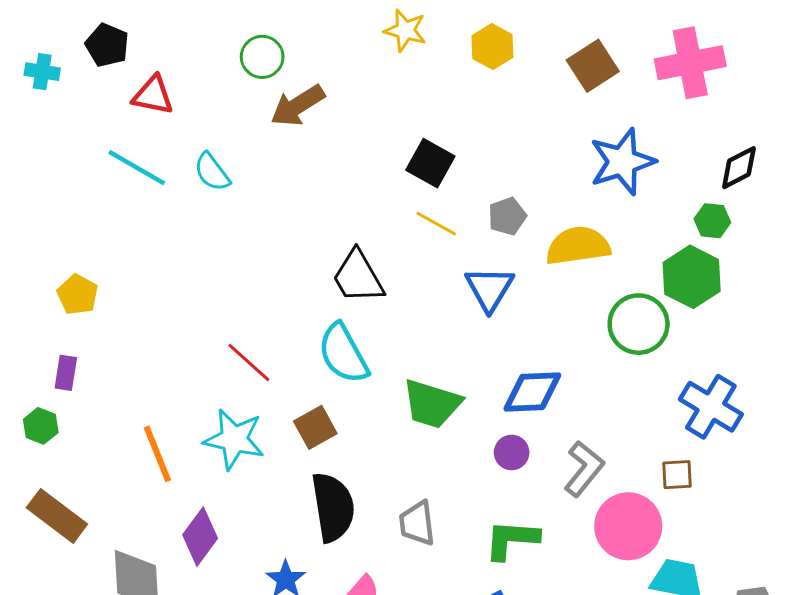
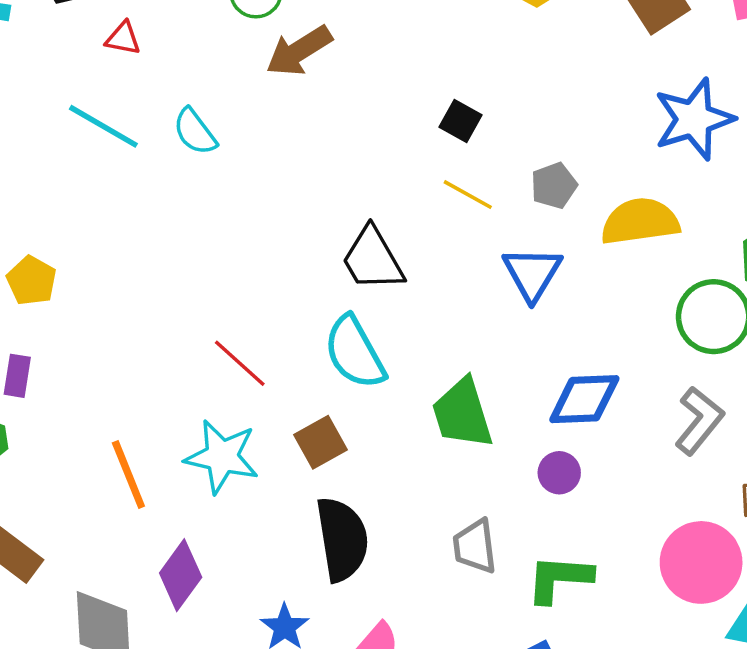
red triangle: (153, 95) -> (123, 38), size x0.7
black square: (430, 163) -> (461, 121), size x0.7
green trapezoid: (432, 404) -> (462, 414), turned 56
gray L-shape: (584, 469) -> (699, 421), moved
gray trapezoid: (417, 523) -> (475, 546), moved

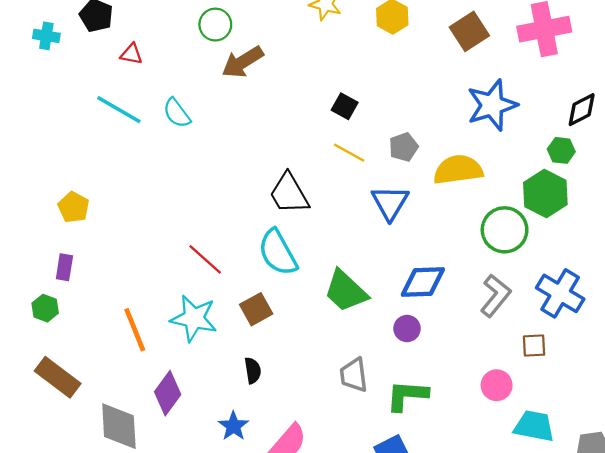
green trapezoid: (462, 414) -> (346, 291), turned -30
black semicircle: (342, 539) -> (253, 370), moved, size x0.5
pink circle: (701, 562) -> (497, 385), size x0.6

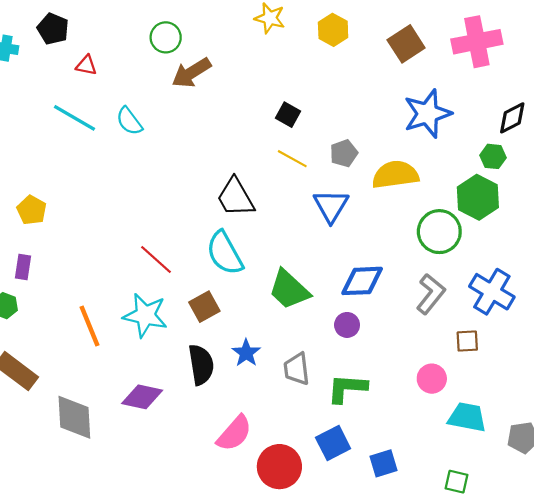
black semicircle: (253, 370) -> (201, 365), size x1.6
purple diamond: (168, 393) -> (142, 397), moved, turned 66
blue star: (233, 426) -> (246, 353), moved

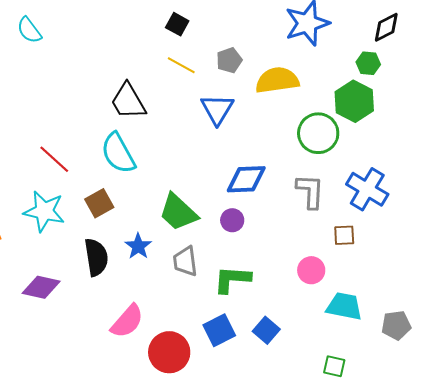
green trapezoid: (289, 290) -> (178, 212), moved
gray L-shape: (431, 294) -> (310, 191), turned -36
blue square: (384, 463) -> (266, 330), moved, turned -32

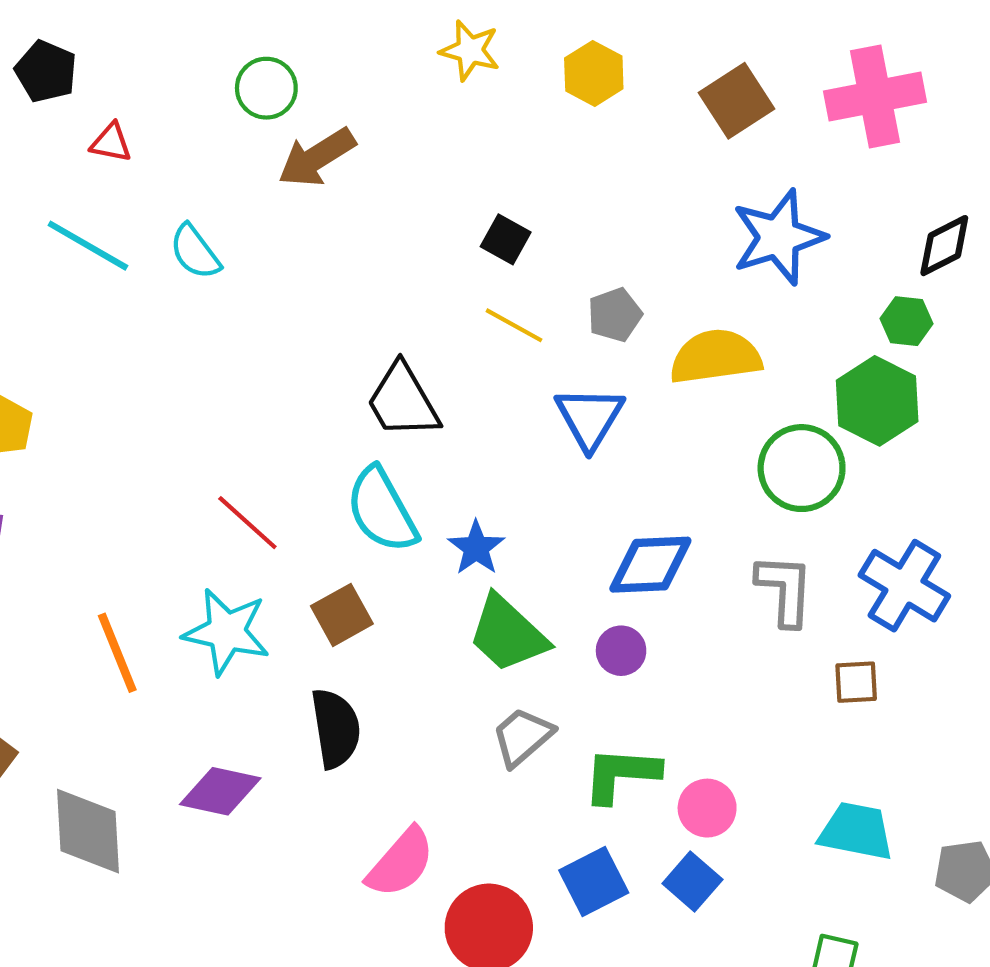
blue star: (138, 246) -> (476, 548), moved
gray trapezoid: (185, 261) -> (522, 737), turned 56
pink circle: (311, 270) -> (707, 808), moved

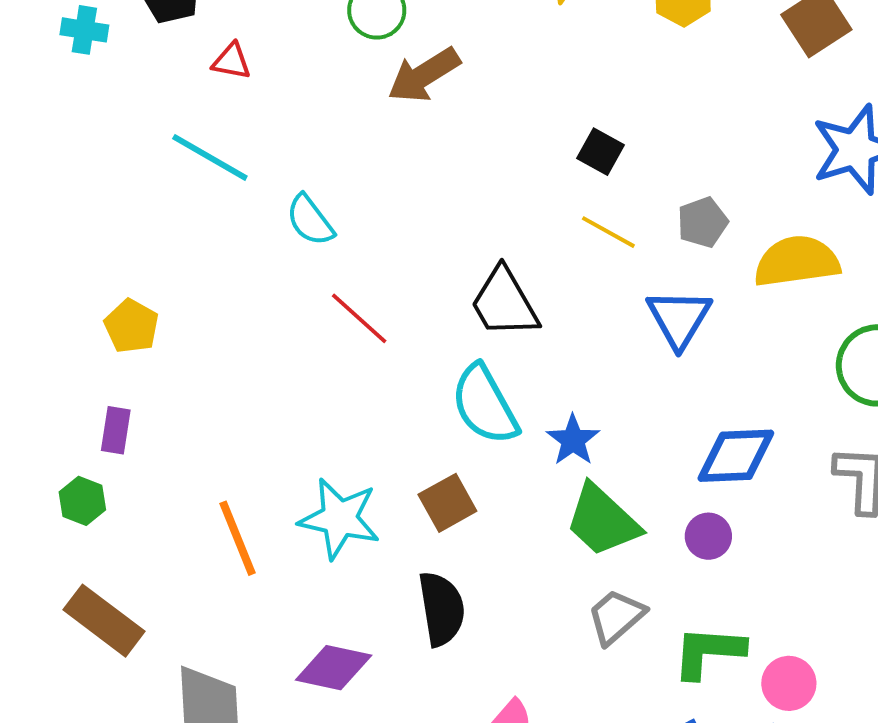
cyan semicircle: (195, 252) -> (310, 220), moved
red line: (247, 523) -> (359, 318), moved

